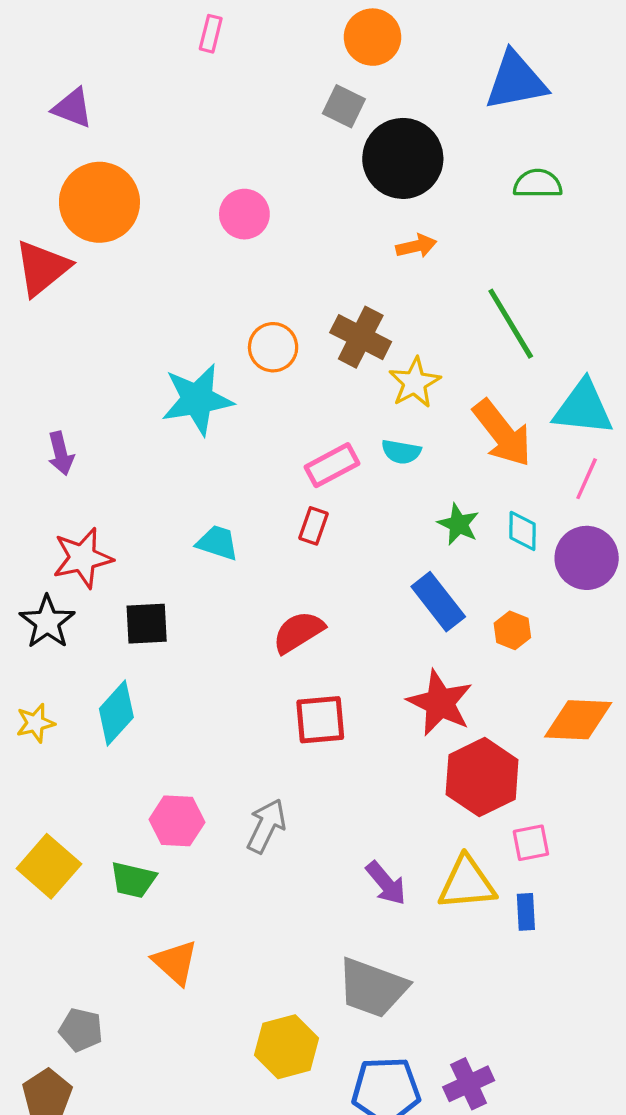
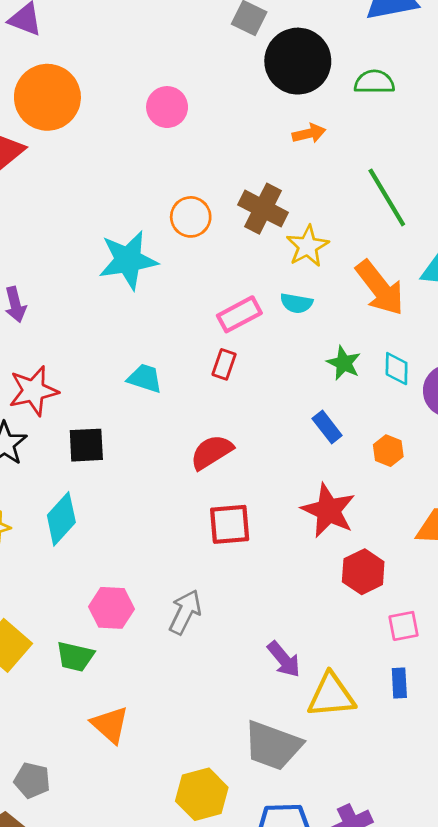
green semicircle: (538, 184) -> (374, 82), moved
blue rectangle: (438, 602) -> (327, 427), size x0.7
red hexagon: (482, 777) -> (363, 572), size x0.7
yellow triangle: (467, 883) -> (331, 695), moved

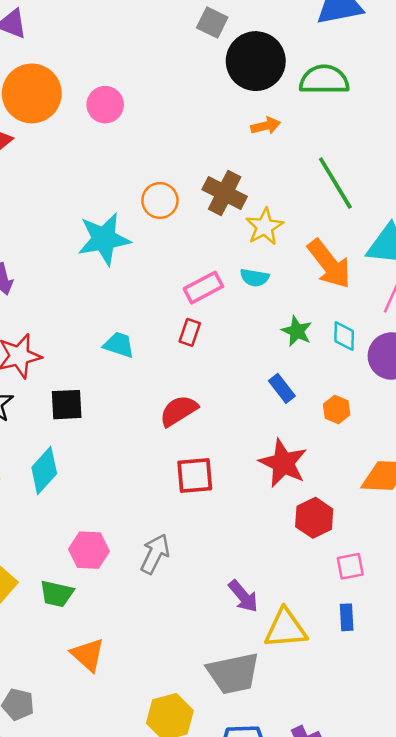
green semicircle: (374, 82) -> (324, 80), size x1.4
pink circle: (167, 107) -> (105, 105), moved
gray trapezoid: (273, 746) -> (233, 673), turned -32

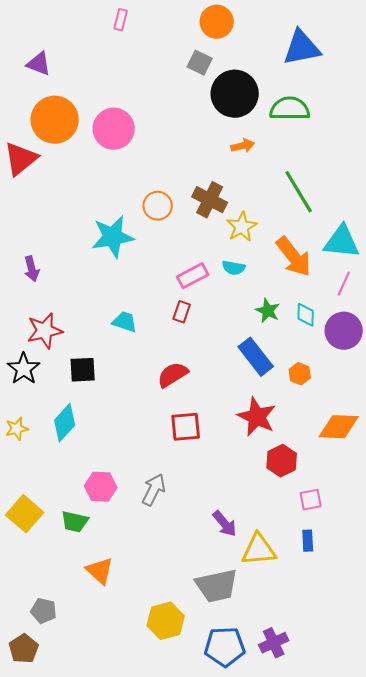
pink circle: (105, 105) -> (114, 129), size x1.4
blue rectangle: (282, 388) -> (256, 357), size x1.6

